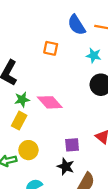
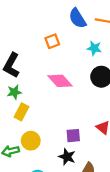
orange square: (51, 48) -> (52, 41), turned -32
green star: (22, 100) -> (14, 92), moved
pink diamond: (50, 102) -> (60, 81), moved

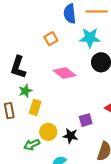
blue semicircle: (77, 18) -> (70, 14), turned 36
cyan star: (94, 48) -> (90, 38), size x1.5
black star: (67, 157) -> (70, 136), moved

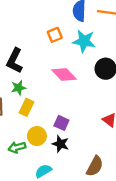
cyan star: (90, 38) -> (84, 41), moved
purple square: (86, 120) -> (61, 123), moved, turned 32

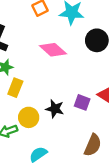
purple square: (61, 123) -> (82, 102), moved
black star: (60, 144) -> (55, 109), moved

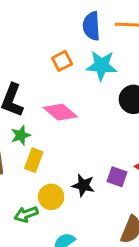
pink diamond: (53, 50) -> (60, 112), moved

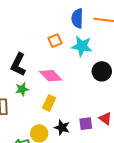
yellow rectangle: (34, 160) -> (49, 103), moved
purple square: (117, 177) -> (86, 124), turned -32

